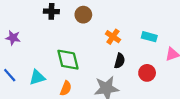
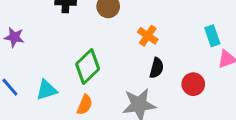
cyan rectangle: (149, 37) -> (212, 36), moved, turned 56
green diamond: (68, 60) -> (88, 67), turned 60

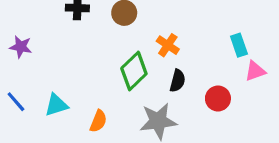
green diamond: (88, 67) -> (134, 71), moved

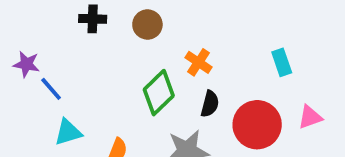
pink triangle: (255, 71) -> (310, 117), moved
red circle: (218, 98) -> (257, 125), size x1.6
blue line: (16, 102) -> (51, 89), moved

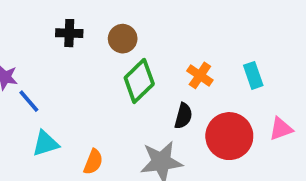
orange cross: (198, 62) -> (200, 75), moved
green diamond: (159, 93) -> (139, 81), moved

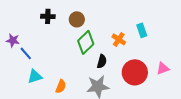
cyan rectangle: (253, 75) -> (142, 30), moved
black semicircle: (183, 116) -> (102, 61), moved

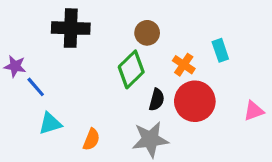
black cross: (48, 16) -> (71, 28), size x1.6
brown circle: (77, 19) -> (147, 33), moved
red circle: (135, 72) -> (195, 101), moved

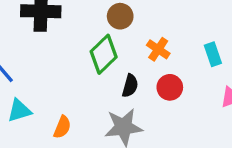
cyan rectangle: (220, 50) -> (213, 54), moved
red circle: (195, 101) -> (170, 87), size x0.6

